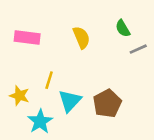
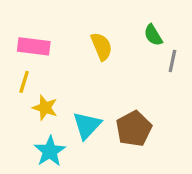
gray line: (138, 49) -> (172, 61), turned -54
yellow line: (49, 80) -> (24, 82), moved
yellow star: (19, 96) -> (45, 108), moved

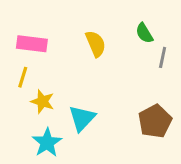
brown pentagon: (134, 129) -> (155, 121), moved

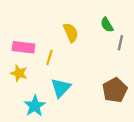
pink rectangle: (32, 44) -> (24, 47), moved
yellow line: (23, 77) -> (49, 57), moved
yellow star: (42, 101) -> (19, 73), moved

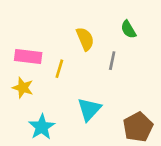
gray line: (120, 43) -> (112, 61), moved
cyan triangle: (61, 88) -> (89, 109), moved
brown pentagon: (115, 90) -> (138, 127), moved

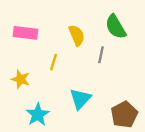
green semicircle: (128, 29) -> (116, 27), size x1.5
pink rectangle: (28, 57) -> (25, 33), moved

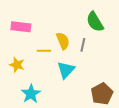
yellow semicircle: (77, 35) -> (63, 41), moved
yellow line: (53, 62) -> (44, 51), turned 72
cyan triangle: (80, 99) -> (66, 70), moved

